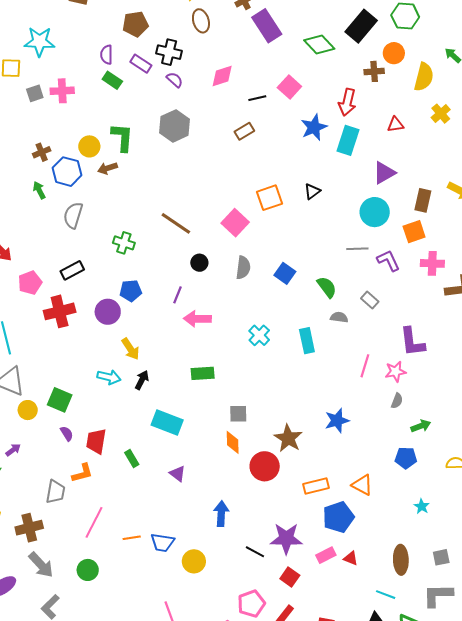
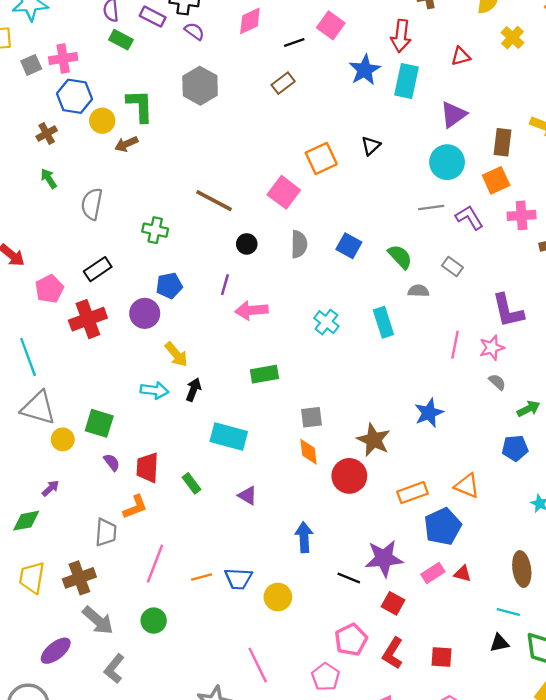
blue hexagon: (67, 172) -> (74, 96), moved
gray semicircle: (397, 401) -> (497, 382), turned -63

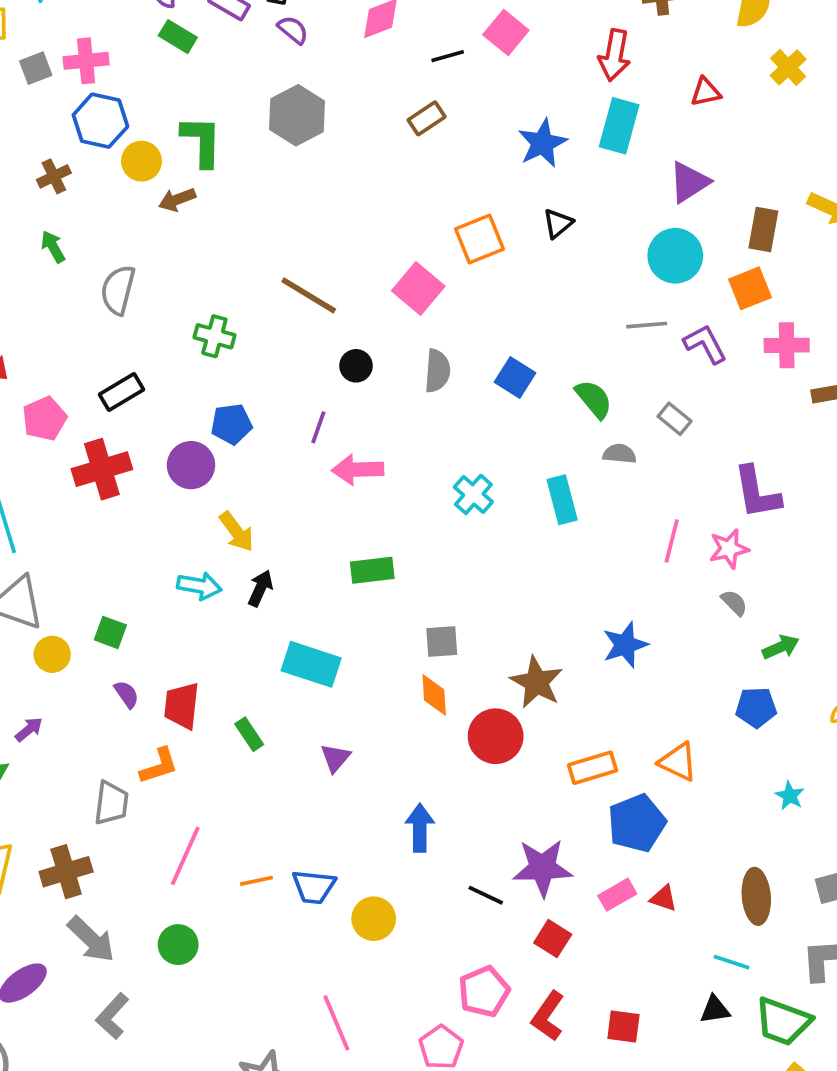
blue star: (365, 70) -> (542, 143), moved
green square: (99, 423) -> (110, 632), size x0.7
purple triangle: (248, 495) -> (335, 758), turned 36

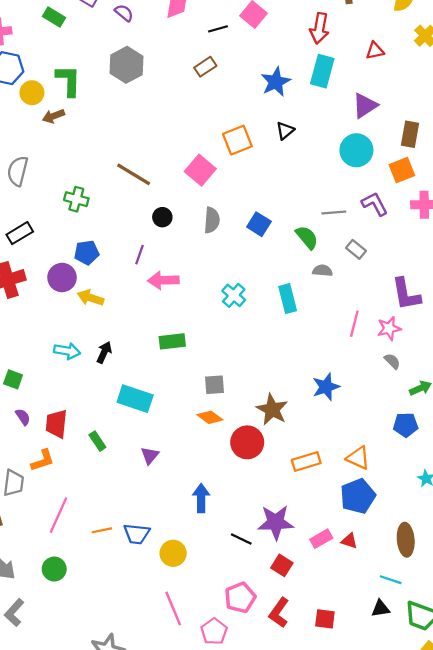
gray line: (647, 325) -> (334, 212), moved
yellow arrow: (237, 532) -> (91, 298), moved, turned 145
orange diamond: (434, 695) -> (210, 417), turned -50
blue pentagon: (637, 823) -> (358, 496), moved
pink line: (336, 1023) -> (173, 609), moved

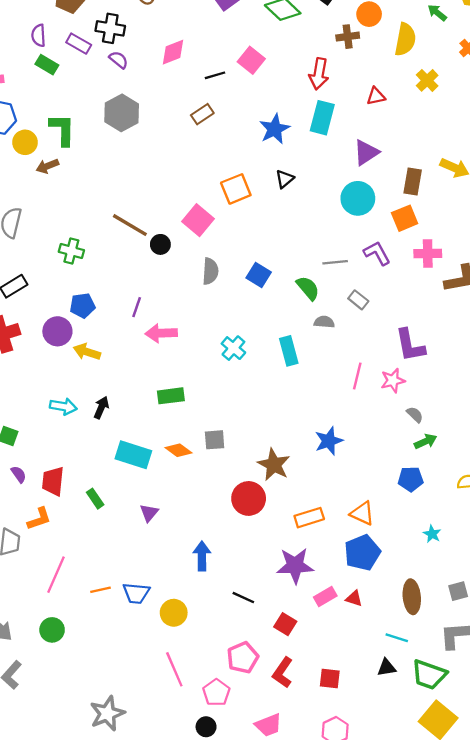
black circle: (162, 217) -> (160, 244), moved
gray semicircle: (392, 361) -> (415, 415), moved
orange diamond: (210, 417) -> (178, 450), moved
purple star: (276, 522) -> (295, 566), moved

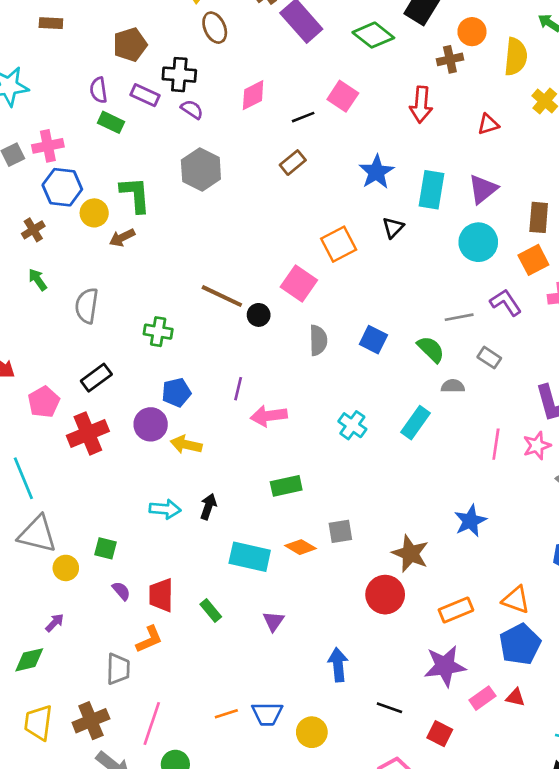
cyan rectangle: (322, 118) -> (432, 190), moved
cyan rectangle: (289, 351) -> (415, 423), turned 56
pink line: (56, 575) -> (152, 724), moved

